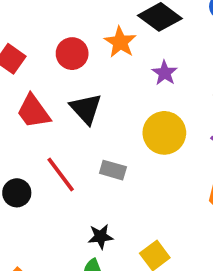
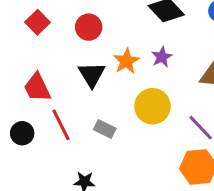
orange star: (120, 42) -> (126, 61), moved
red trapezoid: (33, 111) -> (37, 88), moved

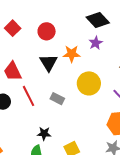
purple star: (162, 57) -> (96, 43), moved
orange star: (126, 61) -> (72, 54), turned 30

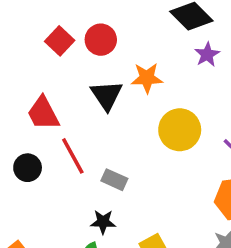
red square: (13, 28) -> (60, 41), moved
purple star: (96, 43) -> (207, 55), moved
gray rectangle: (57, 99) -> (114, 180), moved

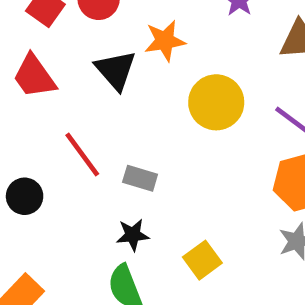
red trapezoid: (43, 113) -> (34, 76), moved
black circle: (28, 168) -> (25, 196), moved

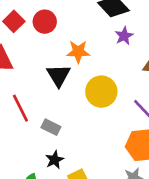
black triangle: (116, 70) -> (58, 75), moved
black star: (133, 235) -> (55, 160), moved, turned -30

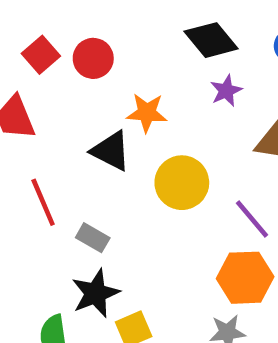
black triangle: (58, 75) -> (111, 151), turned -35
black star: (55, 160) -> (96, 293), size x1.5

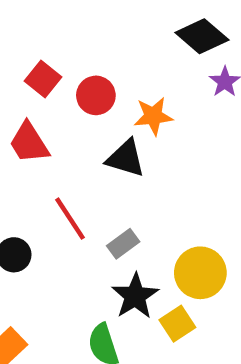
red circle: (93, 58) -> (96, 95), moved
yellow circle: (182, 183) -> (200, 273), moved
gray rectangle: (93, 238) -> (123, 244), turned -56

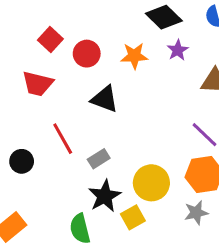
orange star: (153, 116) -> (134, 56), moved
red trapezoid: (29, 143) -> (38, 84), turned -48

